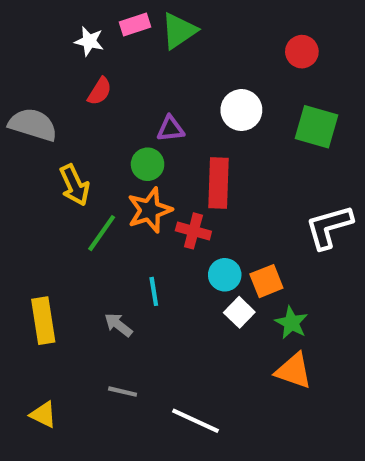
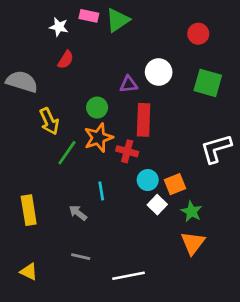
pink rectangle: (135, 25) -> (89, 16), turned 30
purple triangle: (170, 129) -> (129, 84), moved
orange triangle: (294, 371) -> (193, 243), turned 48
white line: (196, 421) -> (129, 276), turned -36

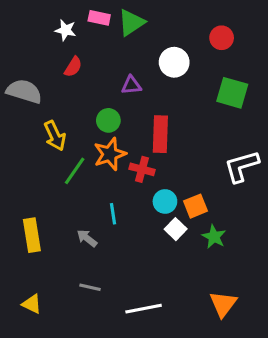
white circle: (159, 72) -> (174, 62), moved
purple triangle: (129, 84) -> (131, 85), moved
orange triangle: (193, 243) -> (223, 304), moved

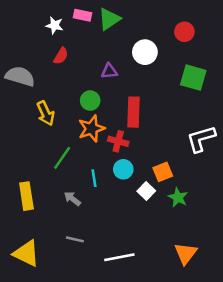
green line: (75, 171) -> (62, 158), moved
cyan circle: (165, 201) -> (123, 169), moved
yellow triangle: (32, 304) -> (26, 253), size x1.6

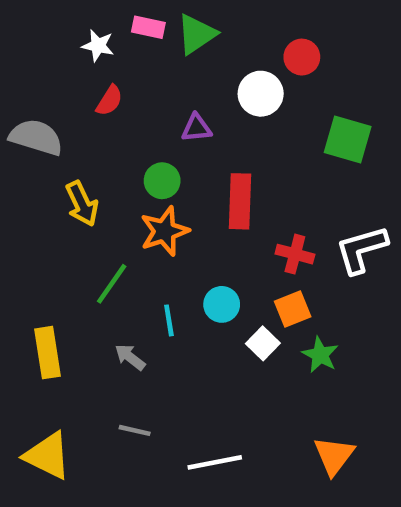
red circle: (184, 32) -> (302, 57), moved
red cross: (118, 141) -> (295, 254), moved

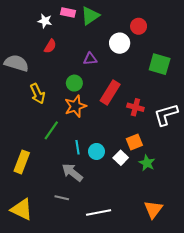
red rectangle: (240, 201) -> (110, 93), turned 30
red cross: (295, 254) -> (135, 107), moved
cyan circle: (222, 304) -> (96, 151), moved
yellow rectangle: (48, 353) -> (22, 162), turned 30
gray arrow: (130, 357) -> (72, 173), moved, size x1.5

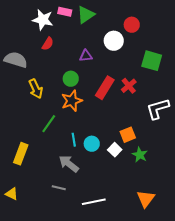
white star: (45, 21) -> (43, 20), size x1.5
red cross: (135, 107) -> (129, 86), moved, turned 35
yellow triangle: (22, 209) -> (12, 194), moved, size x0.6

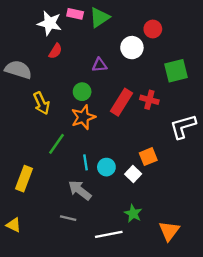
green square: (152, 61) -> (176, 71), turned -30
red cross: (129, 86) -> (149, 100), turned -35
green star: (140, 155) -> (133, 213), moved

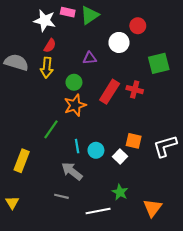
yellow arrow: (41, 103) -> (47, 68), moved, turned 30
white L-shape: (183, 126) -> (165, 146), moved
orange square: (148, 157) -> (134, 141), turned 35
yellow triangle: (14, 225) -> (12, 203), turned 32

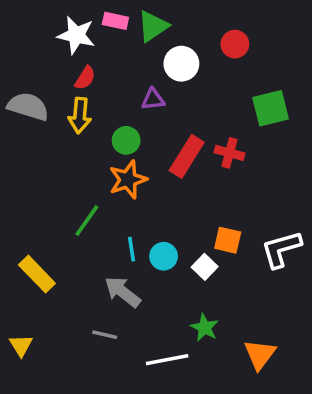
white circle: (119, 42) -> (181, 64), moved
yellow rectangle: (22, 161) -> (37, 274), turned -65

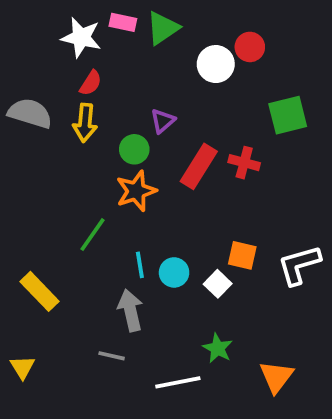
white circle: (181, 64) -> (216, 64), moved
purple triangle: (153, 99) -> (163, 121), moved, turned -35
gray arrow: (123, 292) -> (130, 310), turned 39

